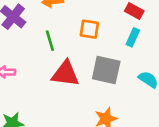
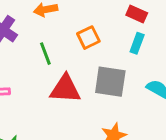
orange square: (89, 29) -> (88, 38), turned -30

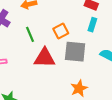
orange square: (88, 38) -> (61, 31), moved

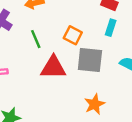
orange square: (61, 31) -> (73, 35), turned -35

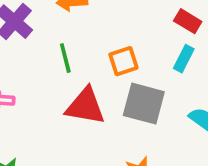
orange square: (73, 35) -> (123, 61), turned 36

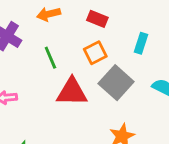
red rectangle: (188, 21) -> (97, 19), moved
gray square: (144, 104) -> (116, 83), turned 36

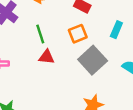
red triangle: (72, 92) -> (47, 57), moved, size x0.6

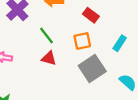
green line: (40, 34) -> (46, 35), turned -30

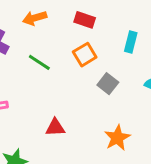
red triangle: (49, 58) -> (55, 127), moved
gray square: (92, 68) -> (108, 84), size x0.6

